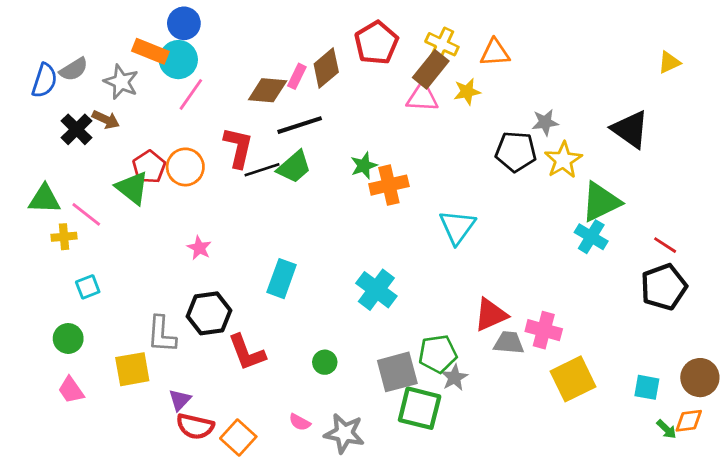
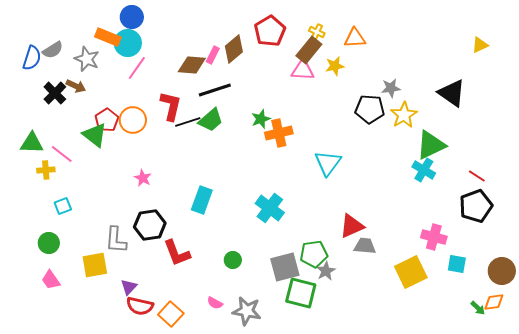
yellow cross: (442, 44) -> (317, 32), size x0.7
pink cross: (544, 330) -> (434, 237), moved
cyan square: (647, 387) -> (457, 264), moved

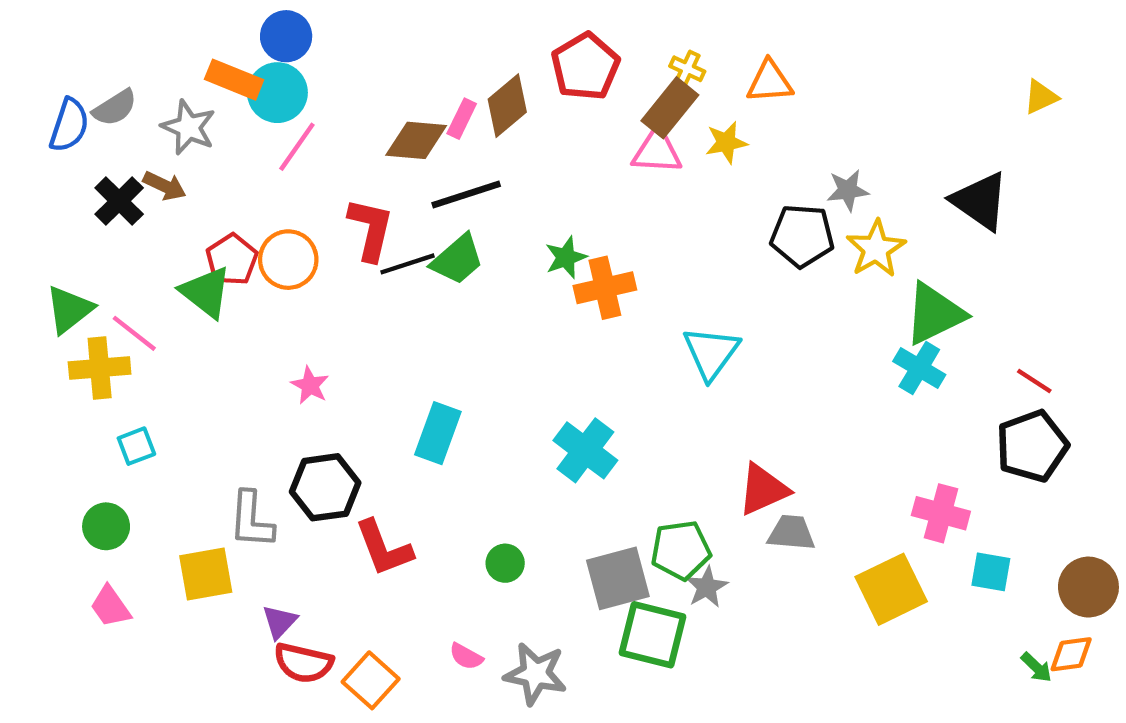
green triangle: (32, 143) -> (69, 309), turned -40
yellow cross: (46, 170) -> (100, 368), size x1.5

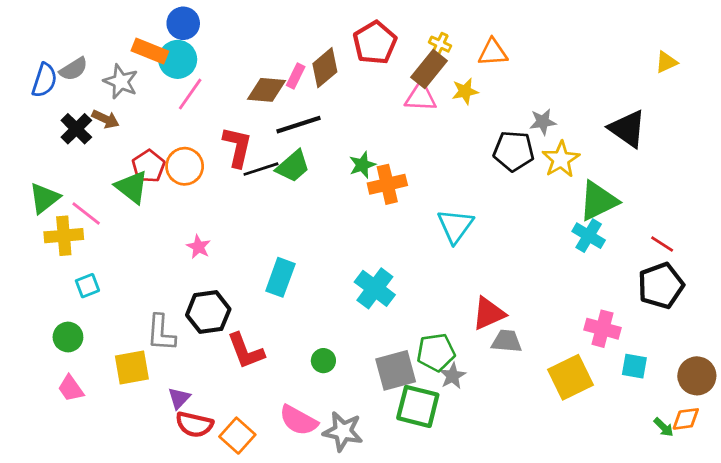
pink semicircle: (466, 656) -> (298, 420), size x1.8

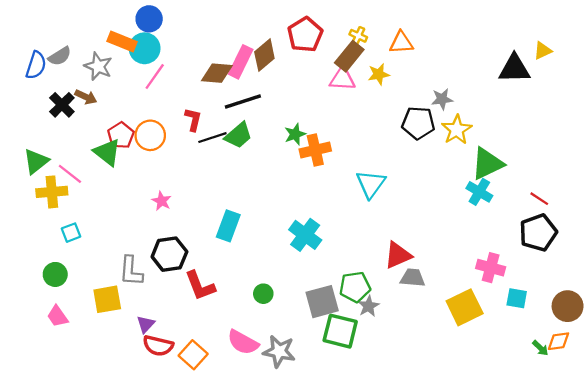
pink rectangle: (296, 76) -> (241, 62), size x1.6
black triangle: (627, 129) -> (514, 69), moved, turned -36
red L-shape: (237, 147) -> (193, 120), size x0.7

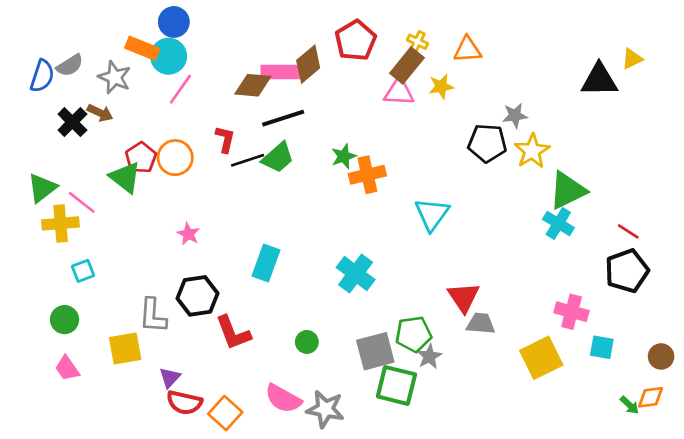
pink rectangle: (241, 62) -> (281, 72), turned 64
red triangle: (398, 255) -> (464, 297), turned -40
brown circle: (568, 306) -> (661, 356), size x0.7

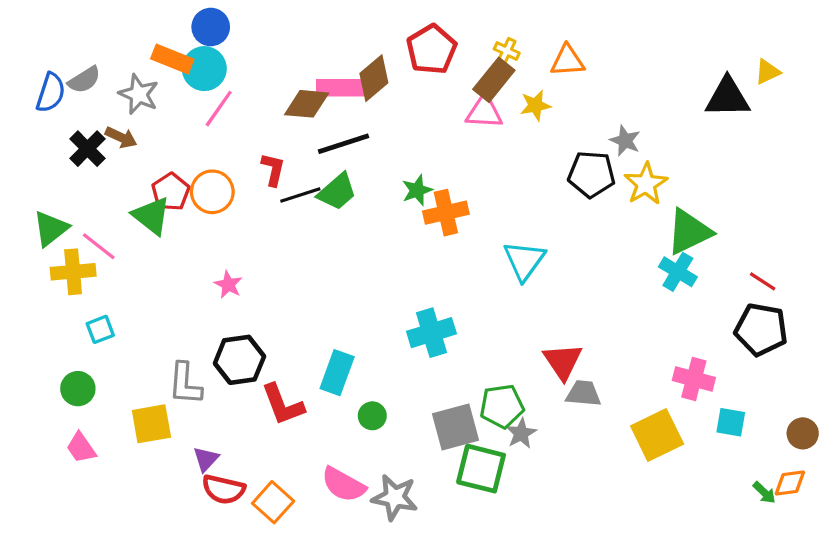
gray star: (515, 115) -> (625, 141), turned 30
cyan rectangle: (266, 263) -> (337, 373), moved
black pentagon: (627, 271) -> (761, 329), turned 30
cyan cross: (356, 273) -> (431, 333), turned 36

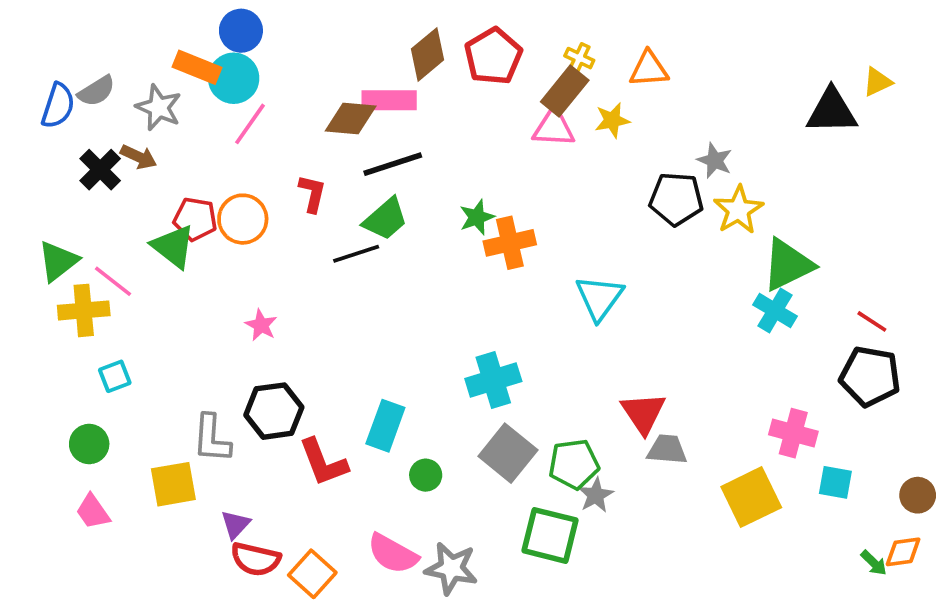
brown diamond: (374, 78) -> (427, 54), moved
red pentagon: (171, 192) -> (195, 219), turned -30
black line: (300, 195) -> (356, 254), moved
gray square: (455, 427) -> (508, 453), moved, turned -36

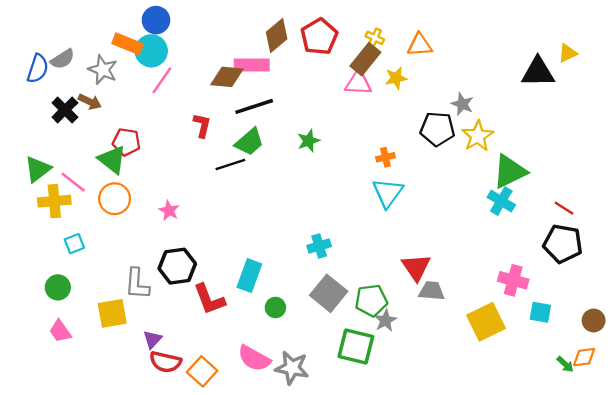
orange circle: (243, 219) -> (115, 199), moved
orange cross: (510, 243) -> (385, 157), moved, size x0.6
cyan cross: (493, 380) -> (319, 246), size x0.7

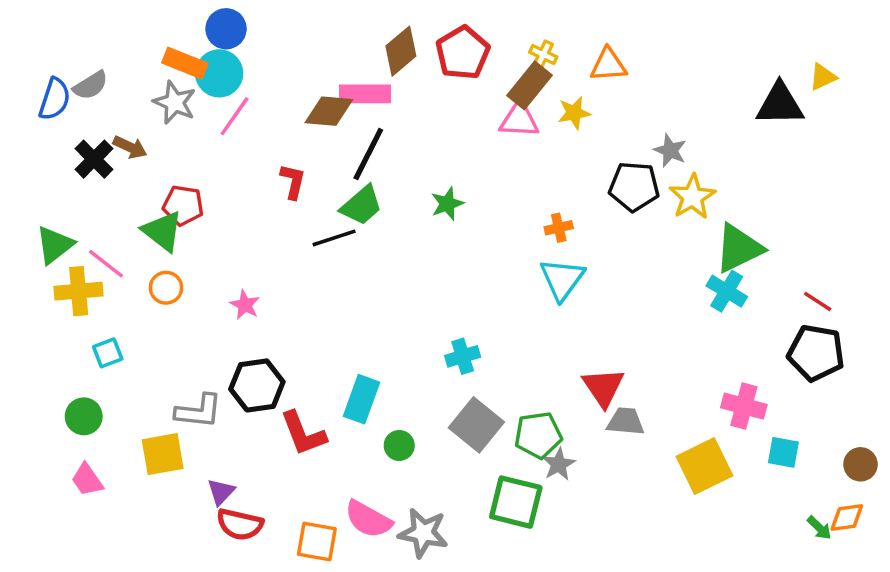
gray star: (103, 70) -> (175, 103), moved
black line: (254, 106) -> (368, 154), turned -45
orange circle: (115, 199) -> (166, 288), size x0.7
gray L-shape: (137, 284) -> (199, 411), turned -88
orange square: (202, 371) -> (317, 542), moved, turned -32

